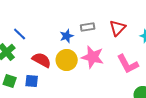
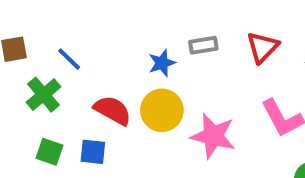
pink star: (93, 57) -> (213, 136), moved

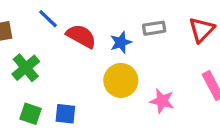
blue line: (69, 59) -> (48, 19), moved
red semicircle: (113, 110) -> (81, 36), moved
pink star: (213, 136) -> (162, 101), size x0.7

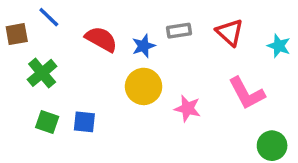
blue line: (48, 19) -> (49, 17), moved
red triangle: (202, 30) -> (230, 32), turned -32

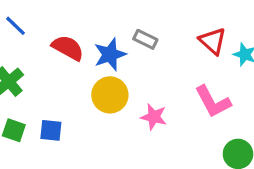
gray rectangle: (179, 31) -> (145, 39), turned 35
red triangle: (230, 32) -> (213, 41), moved
blue star: (144, 46) -> (110, 54), size x1.4

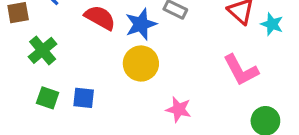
pink star: (154, 117) -> (179, 109), moved

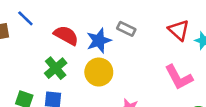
green cross: (43, 50) -> (56, 68), moved

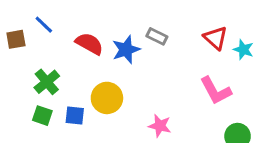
green cross: (56, 68) -> (47, 82), moved
yellow circle: (99, 72) -> (107, 98), moved

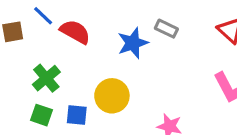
red semicircle: (89, 44) -> (75, 32), moved

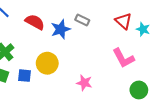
red semicircle: (75, 32) -> (35, 22), moved

